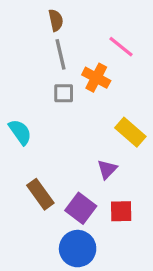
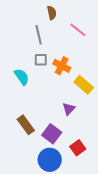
brown semicircle: (56, 20) -> (52, 13), moved
orange cross: (96, 78) -> (62, 66), moved
cyan semicircle: (20, 132) -> (22, 77), moved
red square: (121, 211) -> (78, 148), moved, turned -35

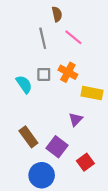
pink line: (78, 30) -> (73, 37), moved
gray square: (41, 60) -> (44, 74), moved
yellow rectangle: (84, 85) -> (92, 93), turned -30
blue circle: (50, 160) -> (42, 175), moved

